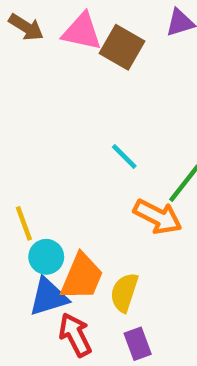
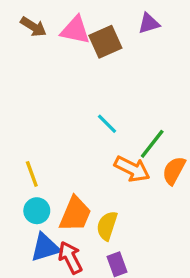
brown square: (122, 47) -> (105, 42), turned 36
cyan circle: (46, 257) -> (37, 211), moved
blue triangle: (48, 297) -> (45, 247), moved

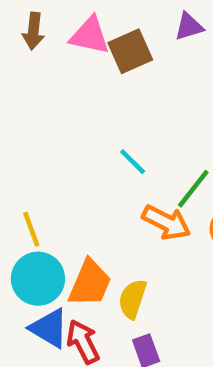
brown arrow: (33, 27) -> (33, 31), turned 64
cyan circle: (37, 211) -> (38, 279), size x1.5
blue triangle: (45, 247) -> (49, 328), turned 48

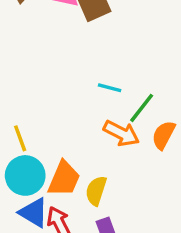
cyan line: (133, 162) -> (110, 88), moved, turned -30

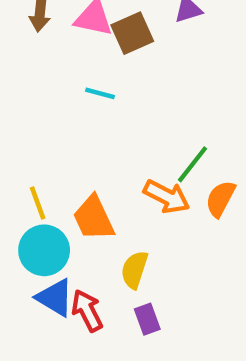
cyan line: (110, 88) -> (100, 93), moved
orange trapezoid: (64, 179) -> (94, 218), moved, turned 132

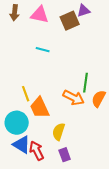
brown square: (132, 33) -> (70, 21), moved
green line: (192, 164) -> (86, 83), turned -30
yellow line: (38, 203) -> (26, 94), moved

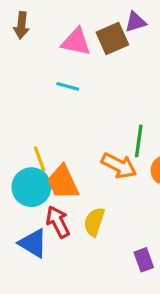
pink triangle: (40, 15) -> (76, 42), moved
cyan circle: (17, 123) -> (31, 187), moved
red arrow: (37, 151) -> (58, 222), moved
purple rectangle: (65, 155) -> (144, 260), moved

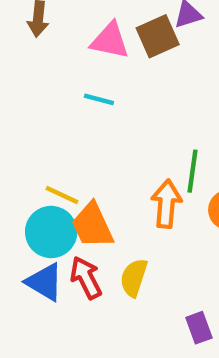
yellow line: (40, 159) -> (62, 195), turned -45
orange arrow: (119, 166) -> (166, 204), turned -112
blue triangle: (33, 243) -> (45, 282), moved

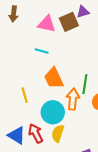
yellow line: (62, 195) -> (25, 95), turned 49
orange trapezoid: (92, 225) -> (54, 78), moved
cyan circle: (51, 232) -> (53, 112), moved

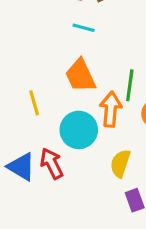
cyan line: (42, 51) -> (84, 28), moved
yellow semicircle: (58, 133) -> (120, 163), moved

